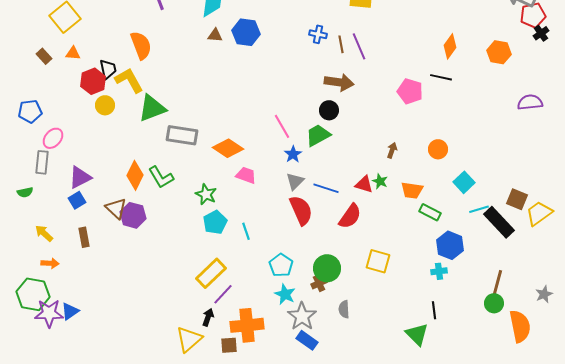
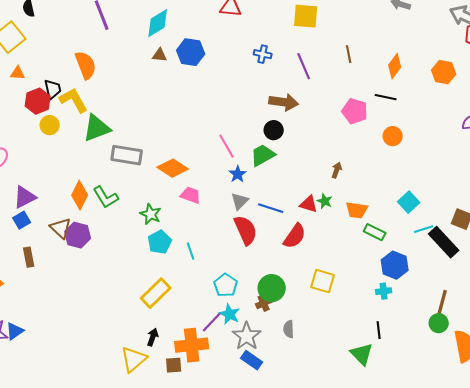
brown line: (341, 44) -> (349, 54), moved
orange circle: (438, 149) -> (393, 136), moved
purple line: (223, 294) -> (212, 322), moved

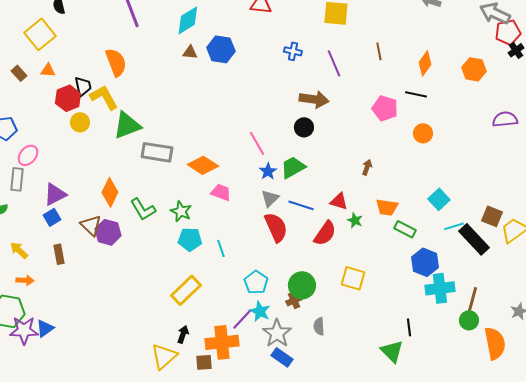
green trapezoid: (263, 155) -> (293, 167), moved
green L-shape: (106, 197) -> (143, 209), moved
green star: (325, 201) -> (355, 220), moved
cyan pentagon: (160, 242) -> (190, 239), turned 30
cyan cross: (384, 291) -> (440, 288), moved, size x1.8

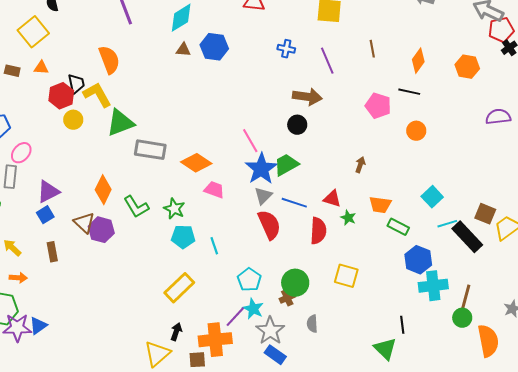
brown rectangle: (19, 73) -> (12, 71), turned -35
blue star: (268, 171) -> (261, 169), size x1.8
red semicircle: (325, 233) -> (318, 231), turned -32

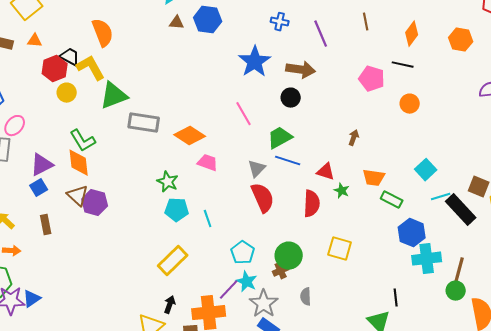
black trapezoid: (76, 84) -> (70, 57), turned -50
blue star: (261, 169) -> (255, 62), moved
orange diamond: (103, 190) -> (79, 163), moved, turned -32
blue line: (294, 203) -> (288, 161), moved
green L-shape: (136, 207) -> (83, 141), moved

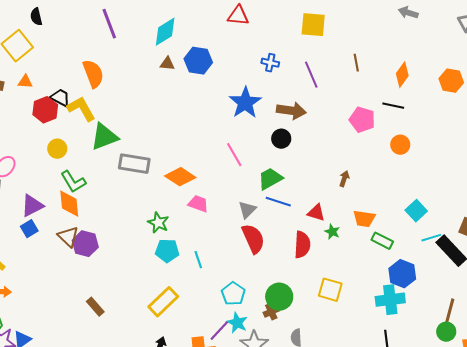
yellow circle: (67, 93) -> (57, 149), moved
brown rectangle: (46, 225) -> (95, 307), moved, turned -30
cyan cross: (427, 259) -> (390, 300), moved

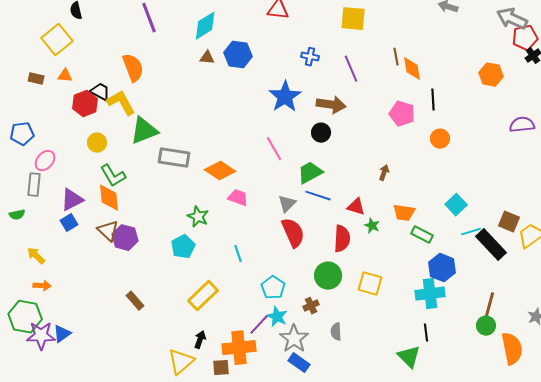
orange diamond: (402, 75) -> (412, 69), moved, turned -45
black line: (393, 106) -> (433, 100), turned 75
cyan pentagon: (167, 251) -> (183, 247), moved, turned -30
green circle: (279, 297) -> (328, 276), moved

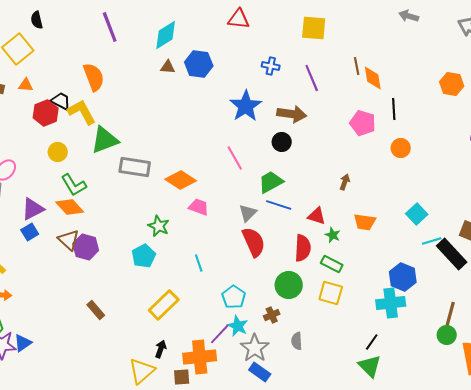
orange diamond: (109, 198) -> (70, 207), turned -36
green rectangle: (422, 235) -> (332, 264), moved
black line: (426, 333) -> (372, 342), moved, turned 42

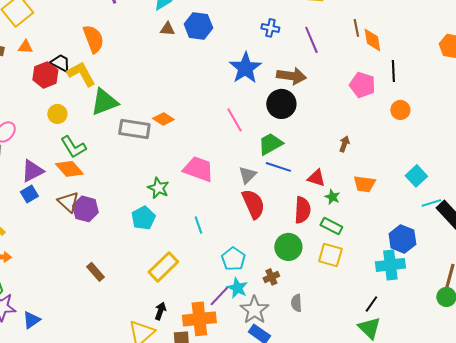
black circle: (282, 142) -> (281, 104), size x1.5
orange diamond: (181, 180) -> (163, 119), moved, size x0.7
pink trapezoid: (199, 207) -> (198, 169), size x1.5
blue triangle: (23, 343) -> (31, 320), moved

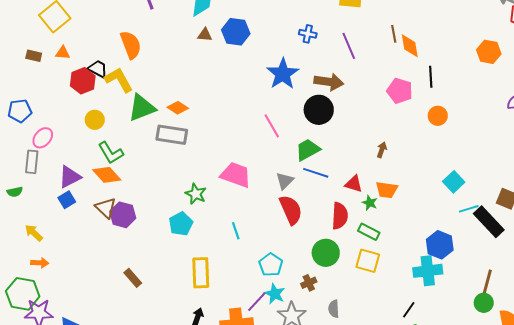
orange diamond: (163, 119) -> (178, 108), moved
orange trapezoid: (364, 184) -> (387, 190), moved
yellow rectangle: (163, 267) -> (201, 273), turned -48

